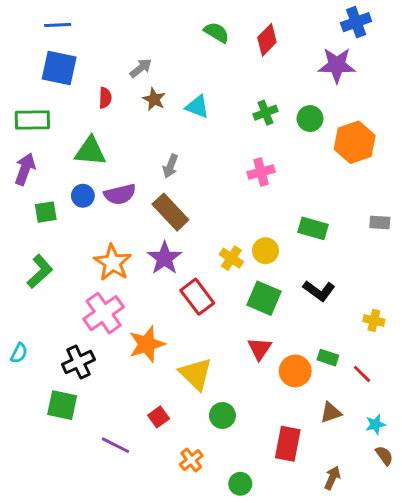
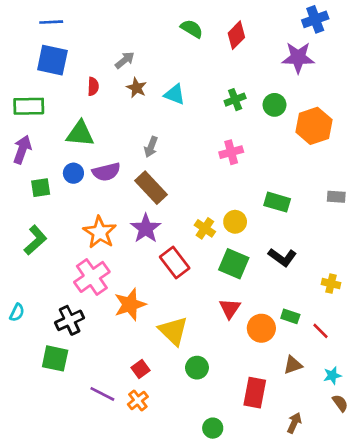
orange cross: (191, 460) -> (138, 400), moved

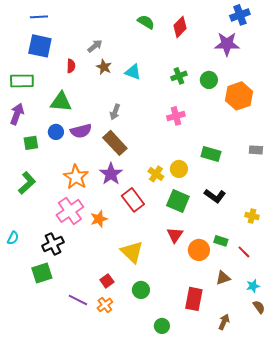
orange star: (130, 305) -> (99, 219), moved, size x0.7
green square: (55, 358) -> (42, 273), turned -30
green circle: (197, 368) -> (141, 290), moved

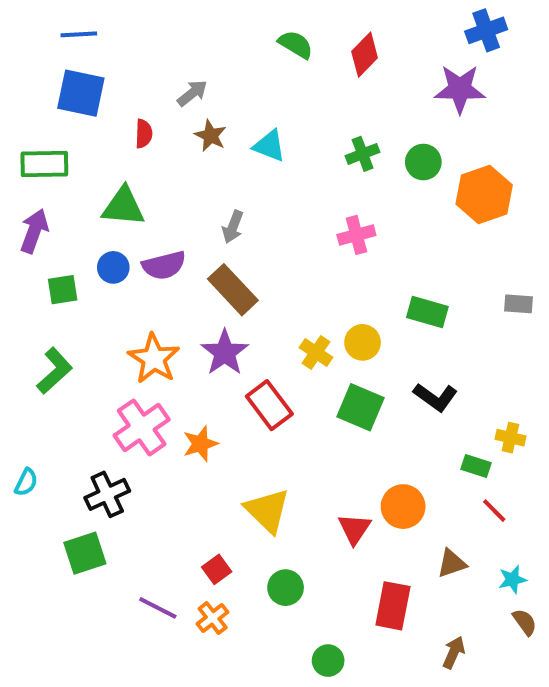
red triangle: (175, 235) -> (354, 529), moved
green rectangle: (221, 241) -> (476, 466), moved

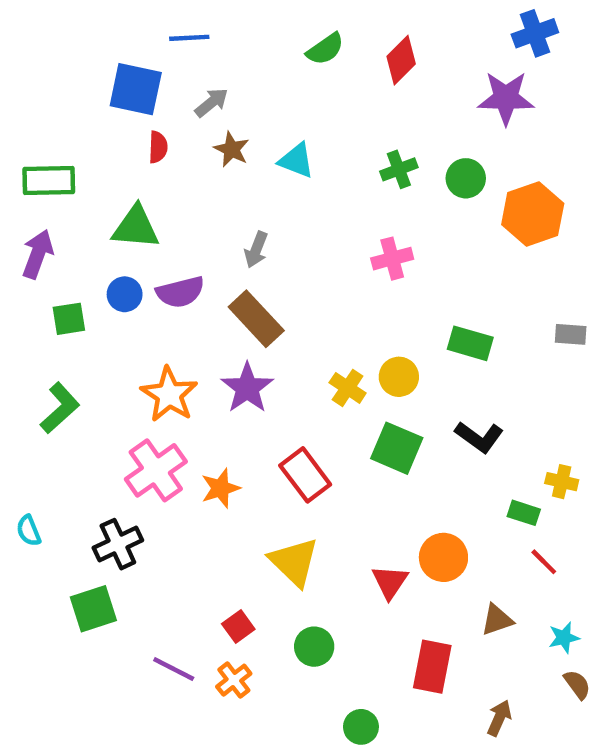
blue line: (79, 34) -> (189, 38), moved
green semicircle: (296, 44) -> (325, 49), turned 114
blue square: (81, 93) -> (136, 89), moved
red rectangle: (269, 405) -> (305, 475), moved
cyan semicircle: (26, 482) -> (29, 531), turned 132

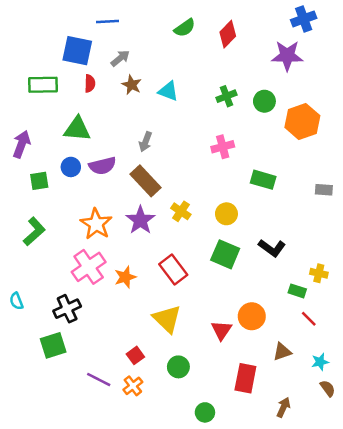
green rectangle: (49, 181) -> (43, 85), moved
green rectangle: (470, 343) -> (263, 180), moved
yellow cross: (348, 388) -> (181, 211), moved

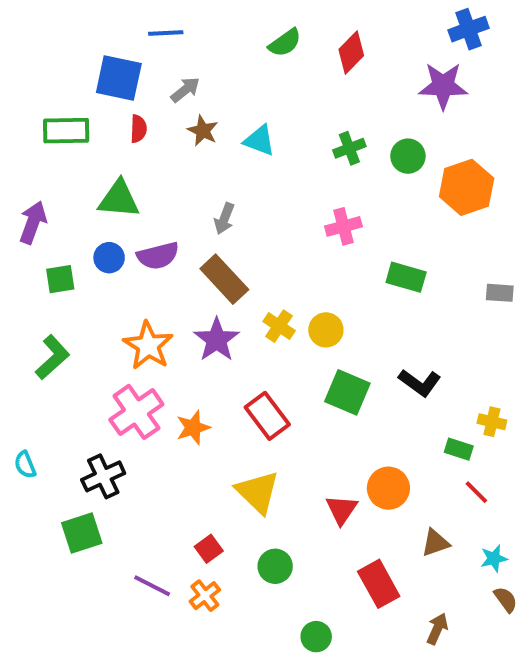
yellow circle: (226, 214) -> (326, 330), moved
red rectangle: (245, 378) -> (379, 584), turned -40

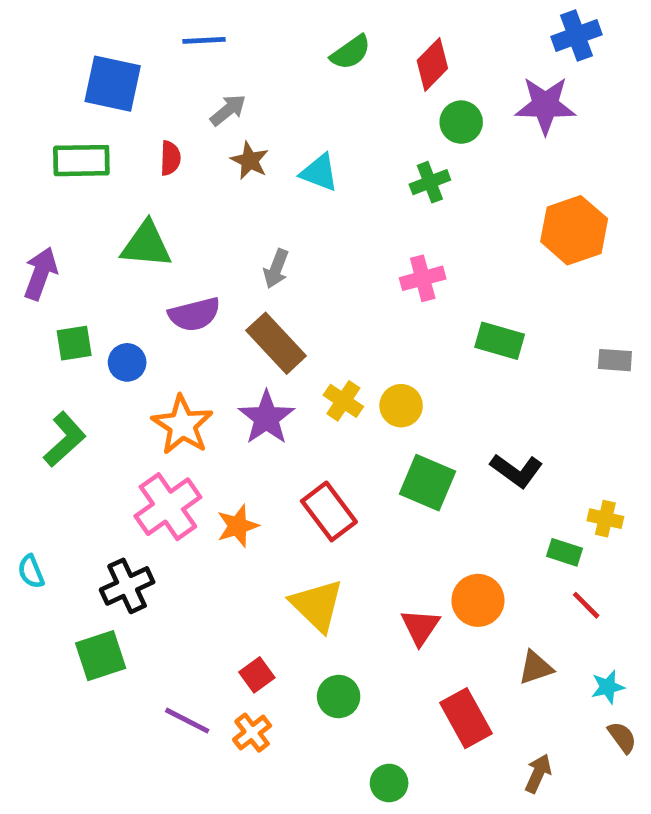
blue square: (119, 78) -> (113, 84), moved
green circle: (408, 156) -> (461, 122), moved
blue circle: (109, 258) -> (127, 362), moved

